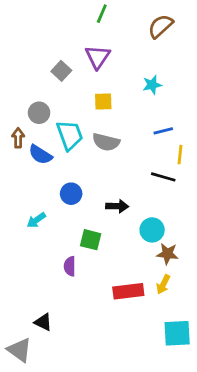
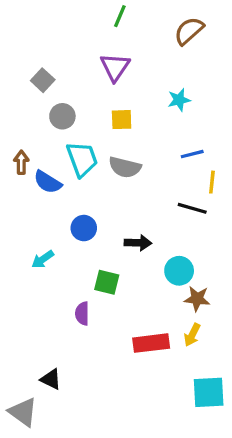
gray square: (61, 71) -> (43, 80), moved
gray circle: (39, 113) -> (62, 116), moved

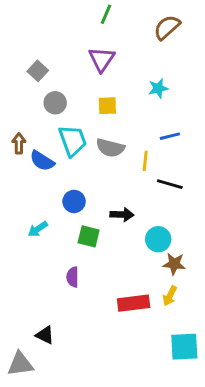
yellow line: (212, 182) -> (145, 161), moved
green square: (107, 282) -> (89, 236), moved
gray triangle: (23, 412) -> (20, 364), turned -44

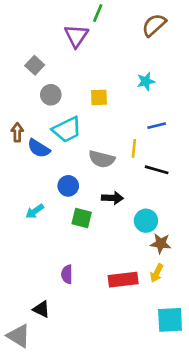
purple triangle: (102, 59) -> (76, 36), moved
cyan trapezoid: (73, 141) -> (67, 130), turned 84
gray semicircle: (110, 148) -> (102, 159), moved
purple semicircle: (73, 277) -> (67, 274), moved
gray triangle: (20, 364) -> (19, 336), turned 40

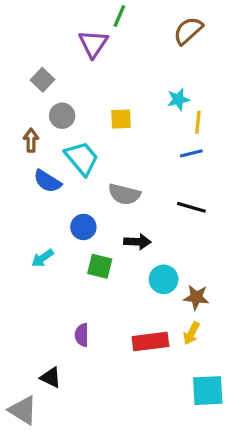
cyan trapezoid: (67, 130) -> (82, 158), turned -104
brown arrow: (17, 132) -> (31, 140), moved
yellow line: (134, 148) -> (198, 122), moved
cyan circle: (146, 221) -> (164, 279), moved

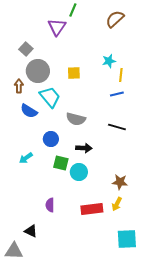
gray circle: (62, 116) -> (38, 71), size x1.5
cyan circle: (164, 279) -> (79, 172), moved
gray triangle: (23, 410) -> (14, 251), turned -30

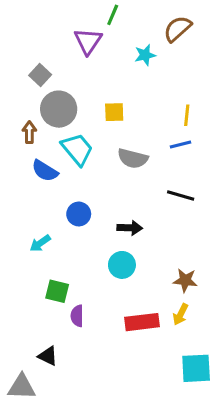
cyan star: (109, 61) -> (145, 55), moved
gray semicircle: (76, 119) -> (133, 158), moved
green square: (61, 163) -> (57, 291), moved

